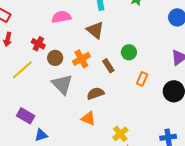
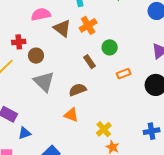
brown triangle: (95, 30) -> (62, 28), moved
red cross: (38, 44) -> (19, 42), turned -32
orange cross: (81, 59) -> (88, 25), moved
orange rectangle: (142, 79) -> (124, 74), turned 48

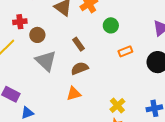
brown rectangle: (89, 62) -> (78, 44), moved
orange triangle: (71, 115) -> (74, 94), turned -35
yellow cross: (104, 129) -> (117, 105), moved

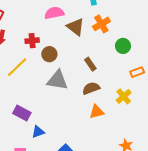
gray triangle: (46, 61) -> (57, 80), turned -35
orange triangle: (74, 94) -> (97, 112), moved
yellow cross: (117, 105) -> (124, 96), moved

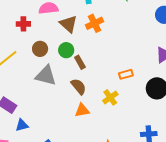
red cross: (32, 41) -> (23, 24), moved
green circle: (123, 46) -> (66, 50), moved
brown semicircle: (91, 88) -> (79, 86), turned 66

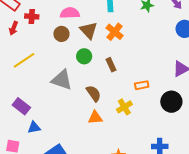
orange cross: (94, 23) -> (115, 32), turned -30
red cross: (23, 24) -> (32, 16), moved
brown circle: (40, 49) -> (61, 34), moved
brown rectangle: (80, 62) -> (111, 65), moved

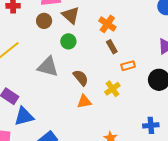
orange cross: (115, 32) -> (107, 24), moved
brown rectangle: (111, 65) -> (112, 47), moved
blue triangle: (34, 128) -> (24, 116), size x1.5

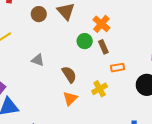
green circle: (68, 41) -> (85, 41), moved
gray triangle: (48, 67) -> (38, 60), size x0.6
orange triangle: (84, 102) -> (70, 99), turned -42

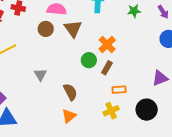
brown rectangle: (103, 47) -> (107, 68), turned 48
gray triangle: (38, 60) -> (40, 75), turned 32
yellow cross: (100, 89) -> (111, 111), moved

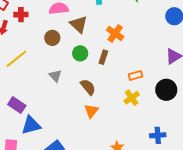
brown circle: (46, 29) -> (52, 38), moved
green circle: (89, 60) -> (80, 53), moved
brown rectangle: (107, 68) -> (103, 57), moved

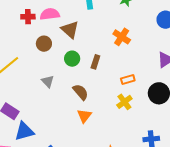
red cross: (21, 15) -> (28, 17), moved
orange cross: (115, 33) -> (122, 37), moved

